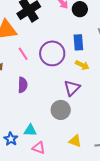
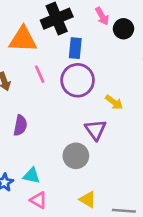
blue rectangle: (78, 42) -> (75, 48), moved
purple semicircle: (23, 85) -> (20, 125), moved
purple triangle: (72, 88) -> (96, 130), turned -30

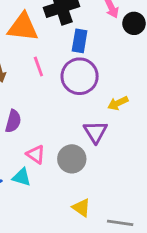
yellow arrow: (114, 102) -> (118, 103), turned 114
pink triangle: (39, 200) -> (36, 154), moved

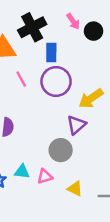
yellow arrow: (118, 103) -> (91, 98), size x1.5
purple triangle: (95, 132) -> (76, 125), turned 30
pink triangle: (36, 154) -> (45, 177), moved, turned -42

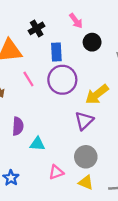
black cross: (32, 27) -> (37, 28), size x0.6
black circle: (94, 31) -> (92, 42), moved
gray circle: (61, 150) -> (86, 157), moved
cyan triangle: (22, 172) -> (37, 144), moved

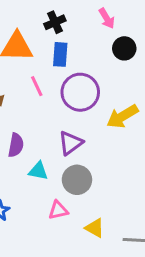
blue rectangle: (56, 52) -> (60, 54), moved
purple triangle: (84, 121) -> (71, 143), moved
gray circle: (86, 157) -> (77, 180), moved

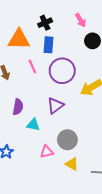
gray circle: (77, 180) -> (67, 140), moved

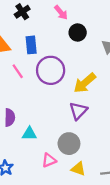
black cross: (45, 23) -> (22, 12), moved
purple triangle: (55, 106) -> (78, 111), moved

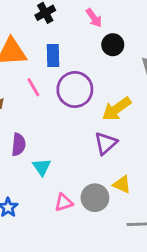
cyan triangle: (29, 134) -> (42, 167), turned 49
gray circle: (69, 144) -> (95, 198), moved
yellow triangle: (78, 169) -> (122, 184), moved

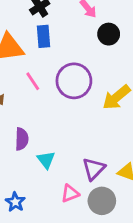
blue rectangle: (53, 56) -> (43, 36), moved
purple triangle: (106, 143) -> (94, 169), moved
gray circle: (95, 198) -> (102, 201), moved

